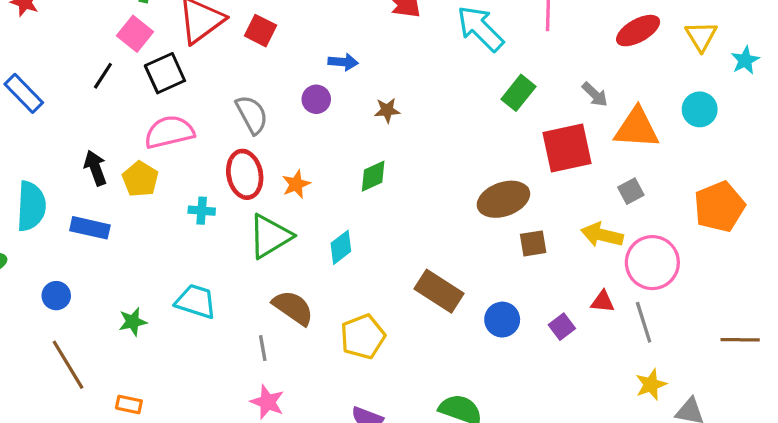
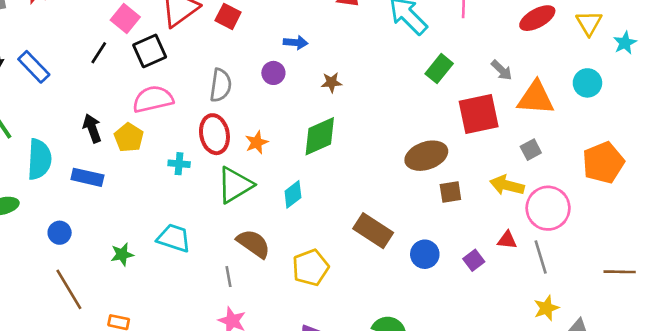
gray semicircle: (252, 115) -> (221, 85), turned 36
green diamond: (373, 176) -> (320, 136), size x1.5

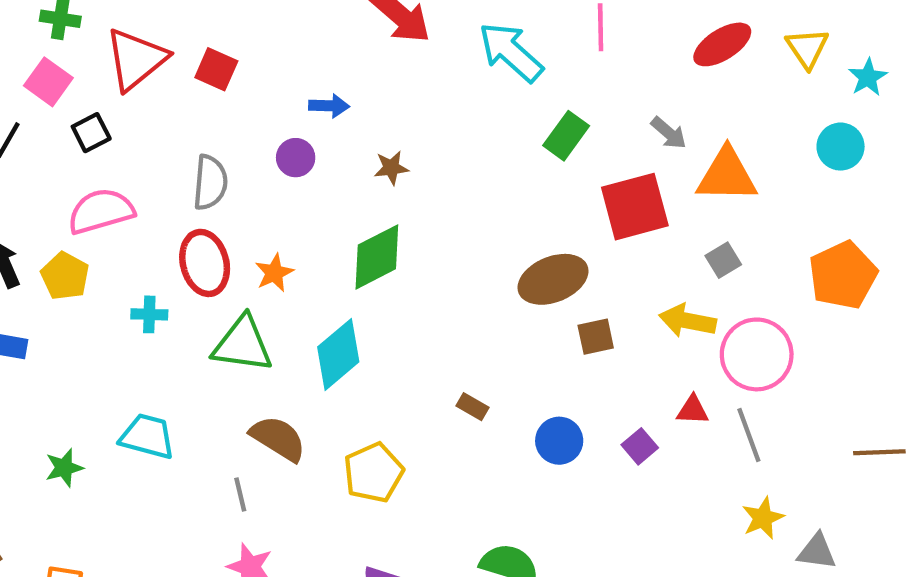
black square: (150, 51) -> (91, 133), size x0.7
cyan circle: (587, 83) -> (841, 147), moved
green triangle: (235, 185) -> (243, 344), turned 42
cyan diamond: (293, 194) -> (338, 354), size x1.5
brown rectangle: (373, 231) -> (473, 407), size x0.5

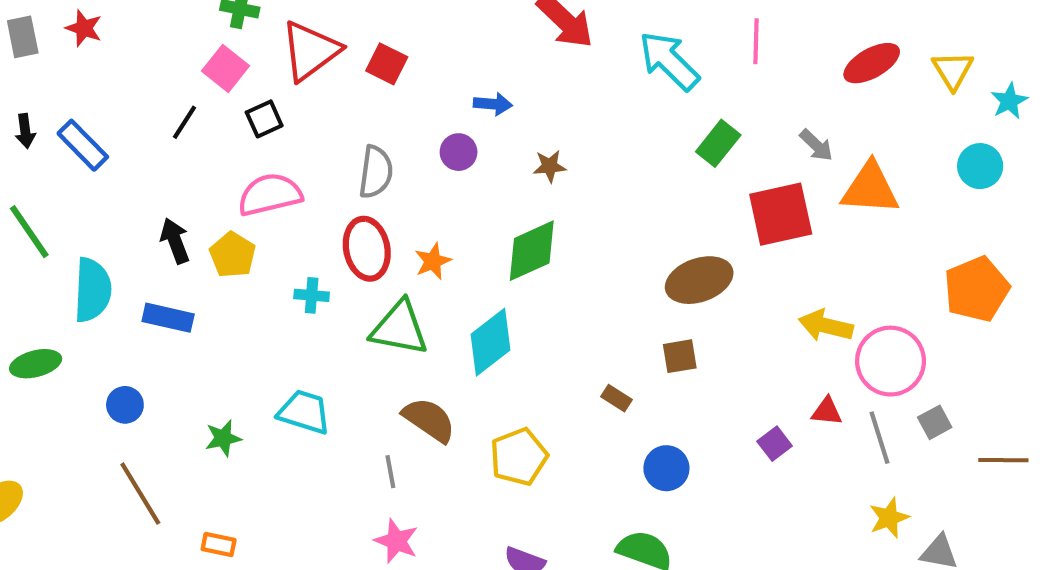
gray square: (723, 260) -> (935, 422), moved
brown square: (596, 337) -> (680, 356), moved
blue circle: (559, 441) -> (666, 468), moved

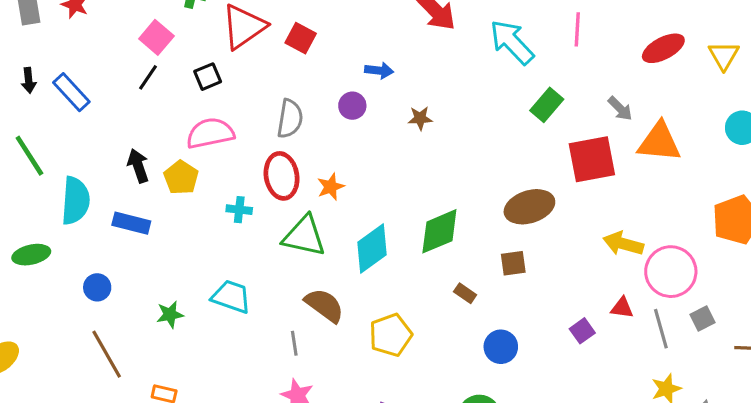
pink square: (226, 68) -> (156, 37), moved
green diamond: (532, 251) -> (439, 231), moved

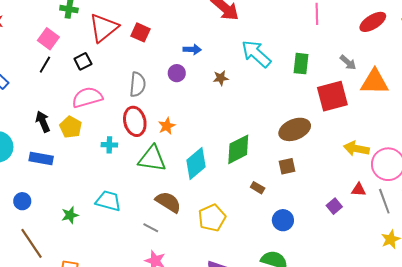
cyan arrow: (512, 42) -> (256, 54), moved
green rectangle: (547, 105) -> (301, 64), turned -30
gray line: (294, 343) -> (151, 228), turned -49

